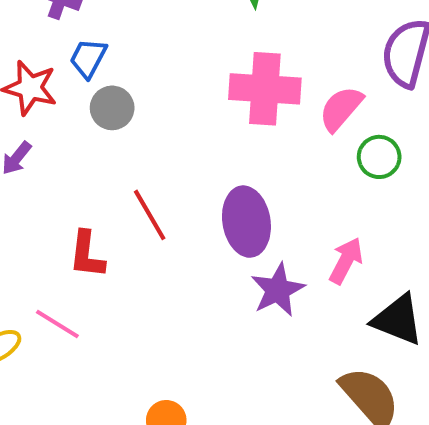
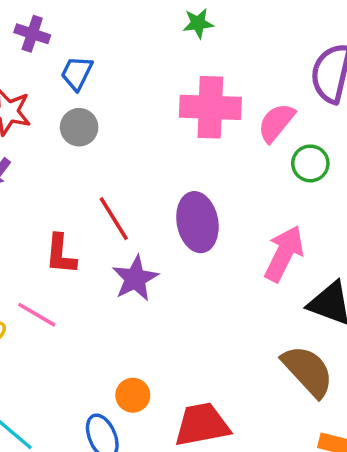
blue trapezoid: (88, 58) -> (77, 73), moved
pink arrow: (346, 261) -> (284, 254), size x1.4
purple star: (278, 290) -> (135, 278), moved

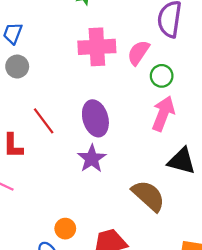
pink arrow: (284, 254) -> (163, 114), moved
purple star: (135, 278) -> (92, 159), moved
brown semicircle: (308, 371) -> (148, 196), moved

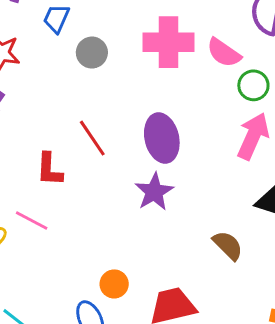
pink semicircle: (138, 53) -> (224, 53), turned -92
gray circle: (17, 67) -> (92, 53), moved
brown semicircle: (148, 196) -> (228, 245), size x0.7

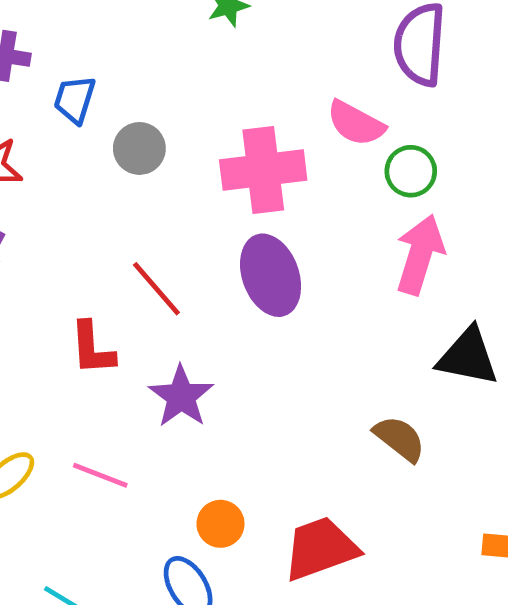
pink cross: (168, 42) -> (263, 170), moved
purple star: (154, 192) -> (181, 396), moved
pink line: (32, 220) -> (100, 475), moved

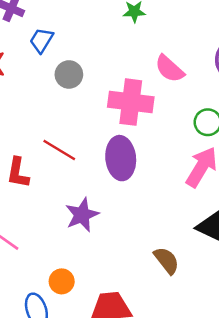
pink semicircle: (356, 123) -> (170, 69), moved
red line: (156, 289) -> (59, 150), turned -32
purple star: (181, 396) -> (82, 215), moved

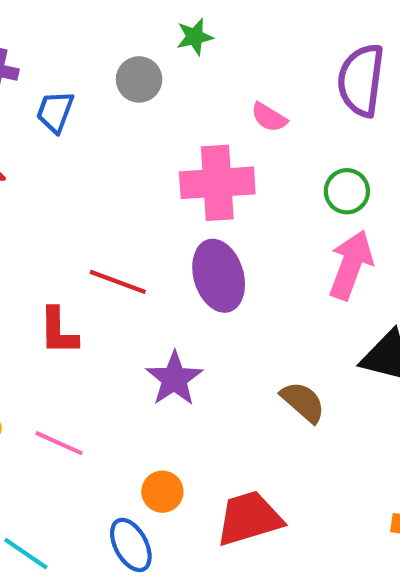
pink semicircle: (170, 69) -> (269, 117), size x0.7
gray circle: (69, 74) -> (139, 79), moved
brown semicircle: (167, 261) -> (303, 402), moved

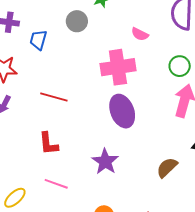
red line: (118, 282) -> (54, 97), moved
brown semicircle: (303, 402) -> (167, 167), turned -80
pink line: (59, 443) -> (56, 184), moved

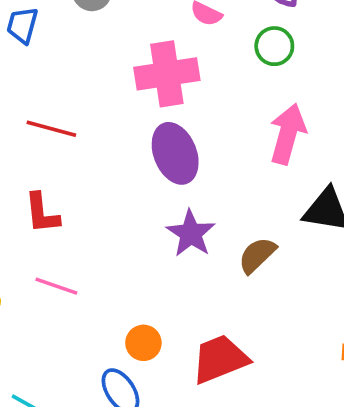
green circle: (180, 66) -> (274, 46), moved
purple star: (105, 162) -> (191, 233), moved

